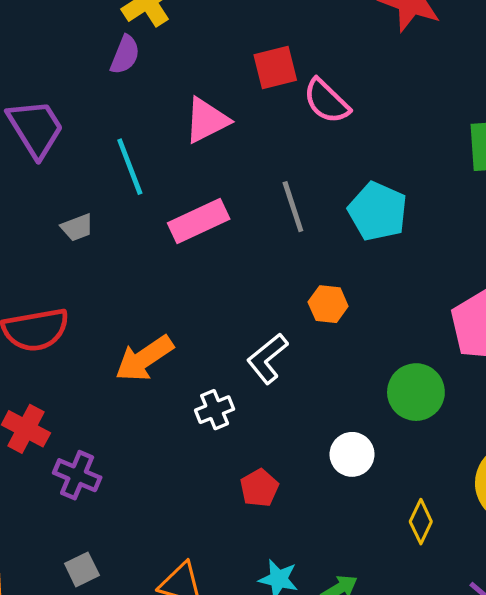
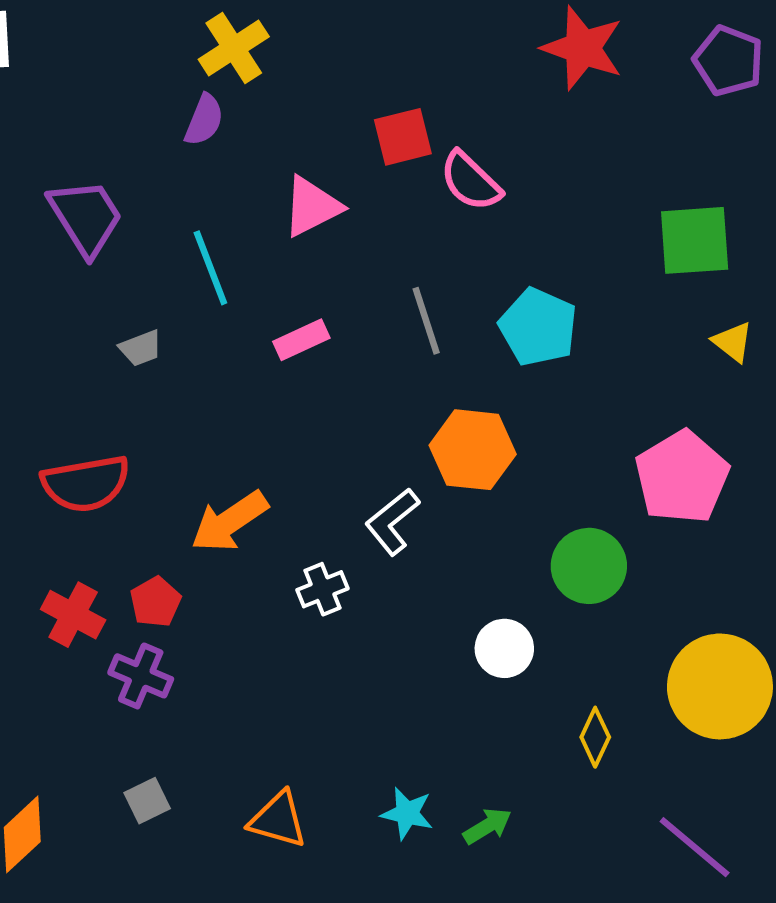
pink rectangle: (199, 221) -> (301, 340), size x0.7
orange hexagon: (328, 304) -> (473, 450), size x1.6
red pentagon: (259, 488) -> (155, 602), moved

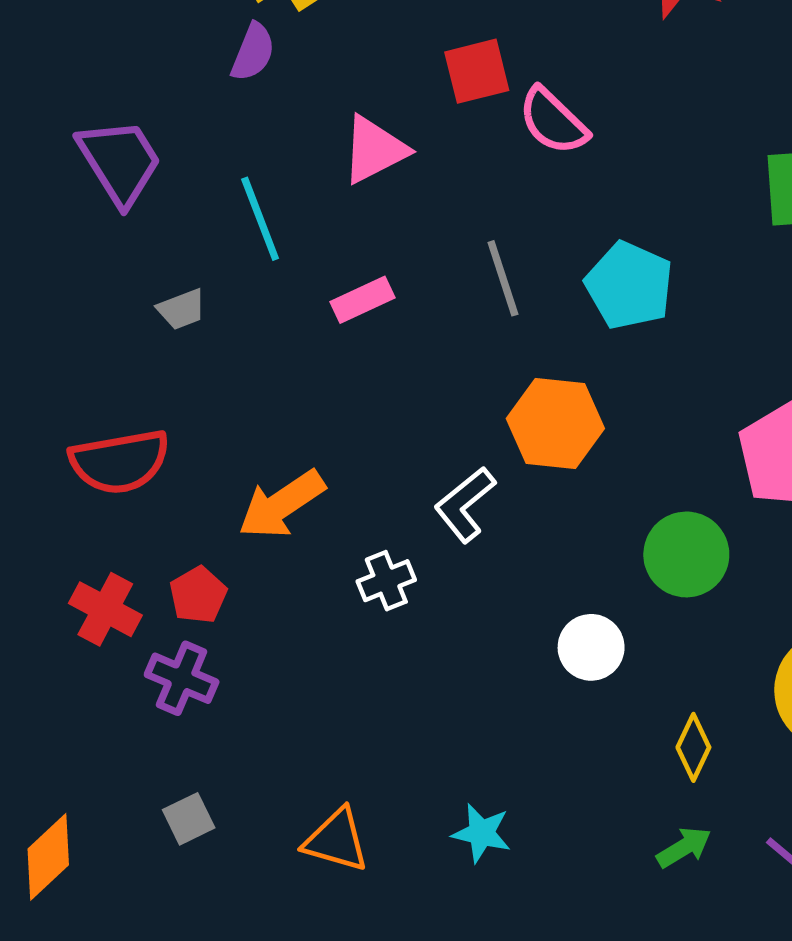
green arrow: (487, 826) -> (684, 847), moved

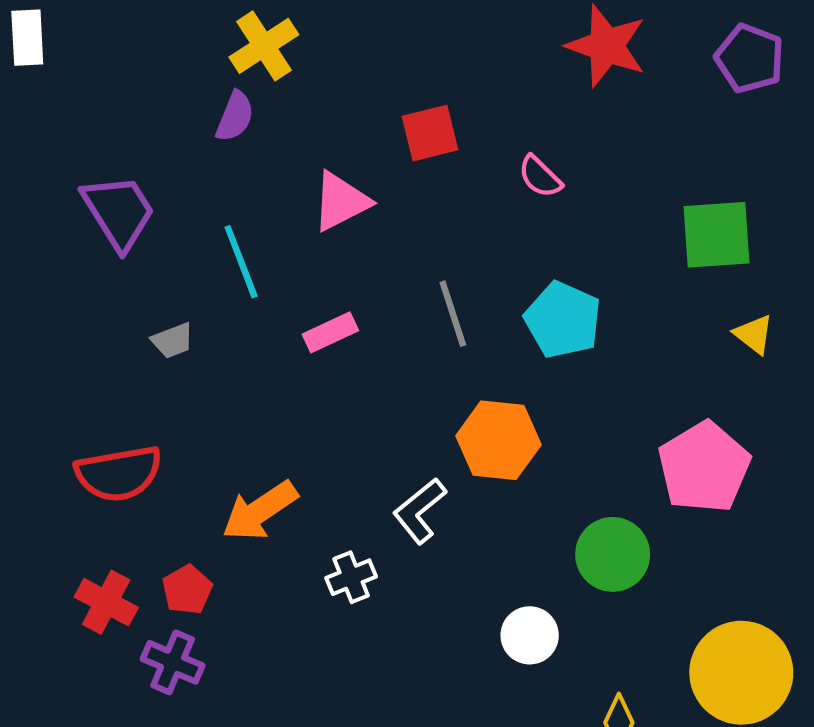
pink semicircle: (553, 121) -> (540, 177), moved, size x0.7

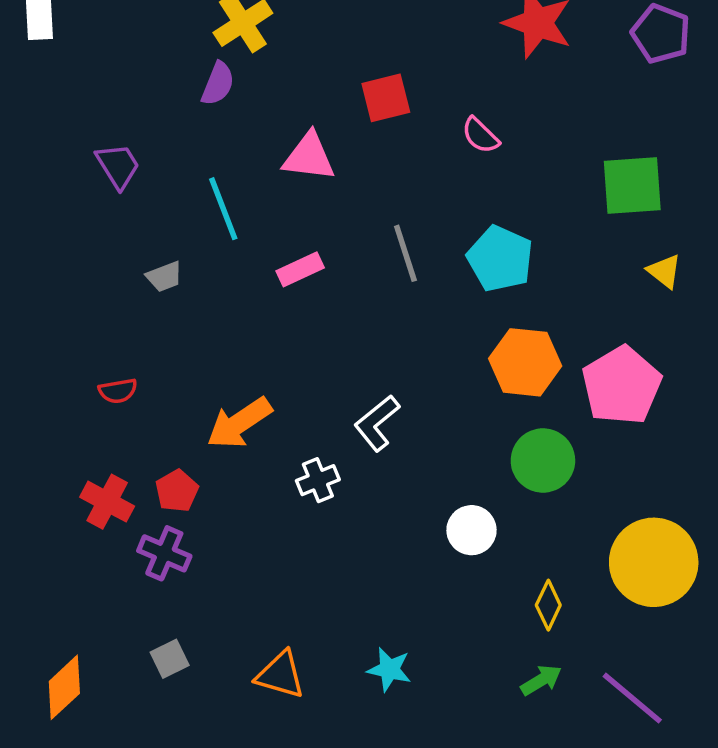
pink triangle: (341, 202) -> (309, 157), turned 34
purple trapezoid: (119, 212) -> (118, 166), size x0.7
orange hexagon: (498, 440) -> (525, 362), moved
red semicircle: (119, 473) -> (118, 391), size x0.5

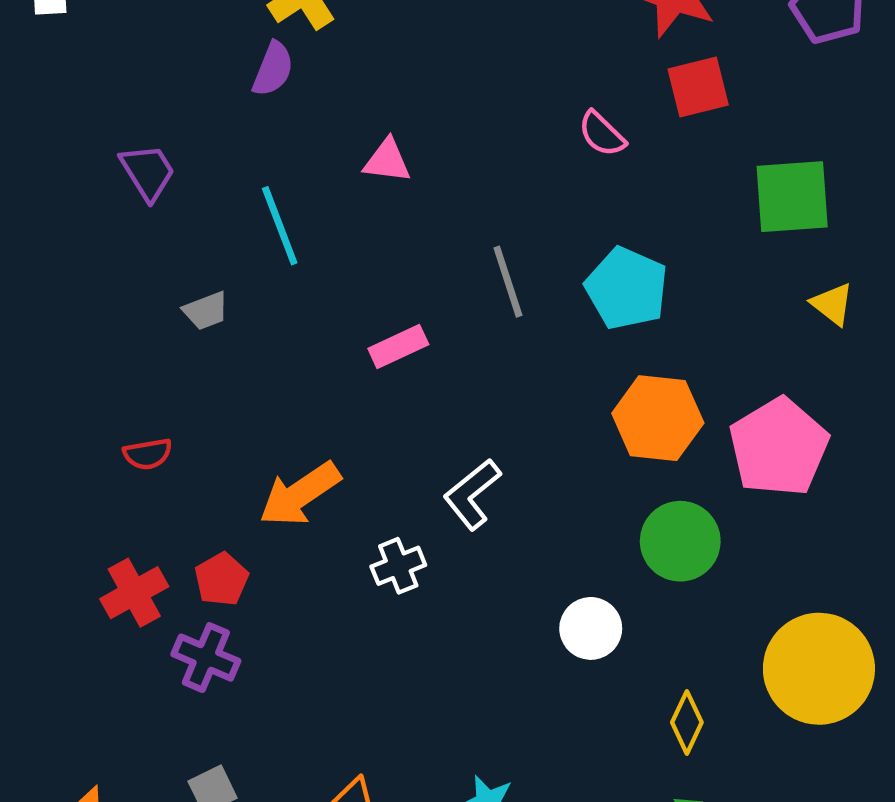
red square: (386, 98) -> (698, 87), moved
pink triangle: (309, 157) -> (387, 161), size x0.7
pink rectangle: (300, 269) -> (398, 347), moved
red cross: (107, 502) -> (134, 593), turned 33

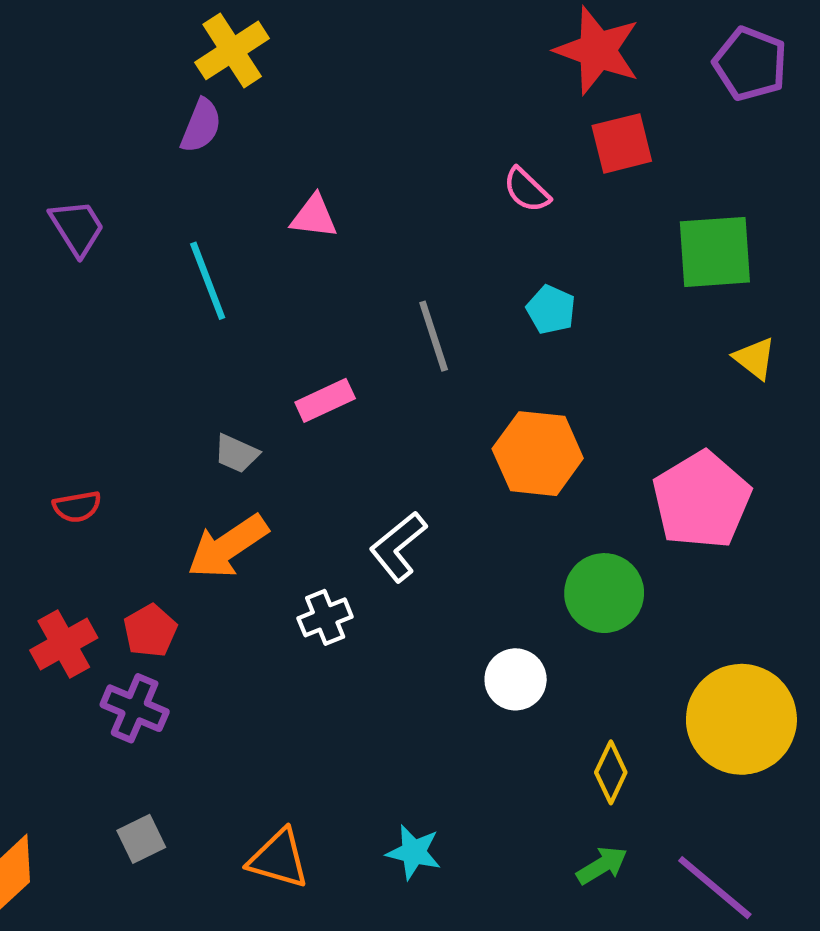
cyan pentagon: (627, 288) -> (551, 310), moved, size x0.6
gray trapezoid: (206, 311) -> (236, 454), moved, turned 45
orange hexagon: (658, 418) -> (538, 454), moved

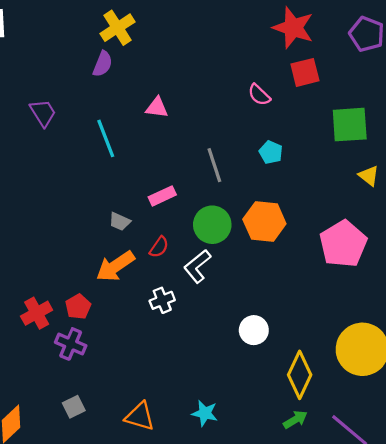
red semicircle: (77, 507) -> (159, 247), moved, turned -45
green circle: (604, 593) -> (212, 225), moved
yellow diamond: (611, 772) -> (300, 375), size x1.6

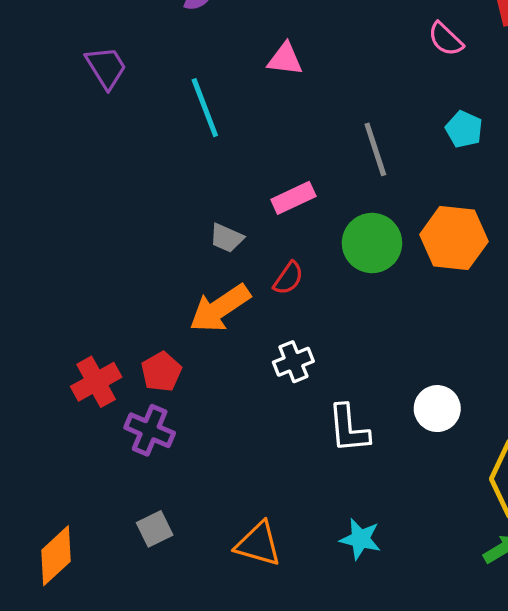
white L-shape: (197, 266) -> (349, 429), moved, turned -56

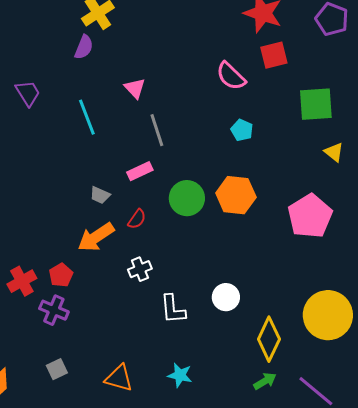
pink semicircle: (446, 39) -> (231, 76), size x1.4
pink triangle: (285, 59) -> (135, 88), turned 40
gray line: (375, 149) -> (157, 130), moved

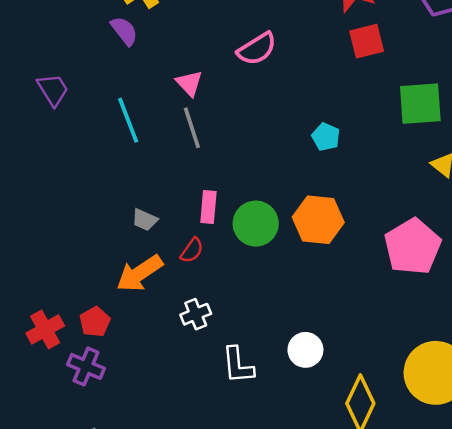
purple semicircle: (84, 47) -> (124, 31), turned -60
pink semicircle: (231, 76) -> (257, 49), moved, turned -76
gray line: (157, 130) -> (192, 128), moved
pink rectangle: (140, 171) -> (208, 207), moved, turned -60

